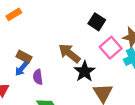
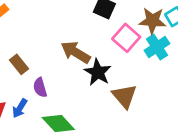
brown rectangle: (24, 57) -> (19, 64), turned 32
blue arrow: (21, 69) -> (20, 108), moved

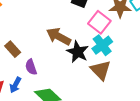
cyan cross: (157, 47) -> (102, 45), moved

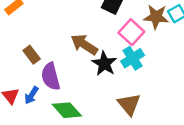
purple semicircle: (31, 67) -> (51, 76), size x1.5
brown triangle: (101, 70) -> (129, 104), moved

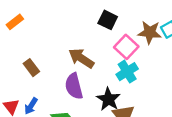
black star: (104, 64) -> (108, 99), moved
purple semicircle: (51, 76) -> (74, 86), moved

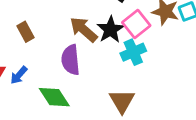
black star: (108, 99) -> (111, 30), moved

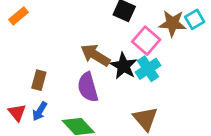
black star: (111, 30) -> (124, 66), moved
brown rectangle: (26, 32) -> (39, 80), moved, turned 54

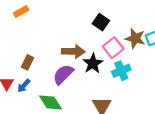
brown arrow: (95, 55) -> (73, 51), turned 140
cyan cross: (148, 69) -> (121, 71), moved
purple semicircle: (88, 87) -> (63, 74), turned 50

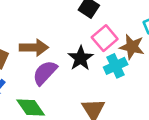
brown star: (135, 38) -> (132, 47), moved
brown arrow: (73, 51) -> (34, 48), moved

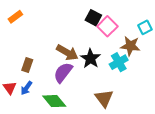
pink square: (105, 38) -> (107, 26), moved
brown arrow: (34, 48) -> (67, 52), moved, turned 35

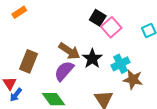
brown star: (130, 46) -> (133, 80), moved
brown rectangle: (27, 65) -> (29, 61), size x1.5
blue arrow: (26, 88) -> (16, 95), moved

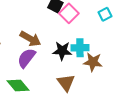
black star: (92, 59) -> (62, 51), moved, turned -30
cyan cross: (120, 64) -> (80, 48), turned 30

